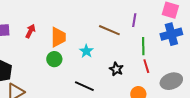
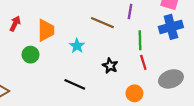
green circle: (54, 59) -> (31, 55), moved

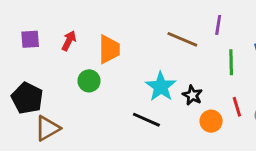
cyan star: (77, 46) -> (161, 87), moved, size x1.5
red line: (143, 62) -> (237, 107), moved
orange circle: (134, 93) -> (211, 121), moved

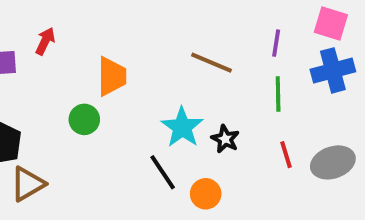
purple line: (218, 25) -> (276, 43), moved
red arrow: (69, 41) -> (45, 41), moved
black line: (146, 120) -> (163, 172), turned 32
orange circle: (211, 121) -> (206, 194), moved

